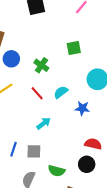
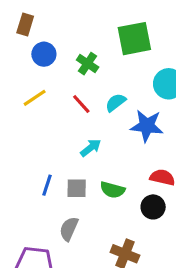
green square: (74, 48) -> (134, 39), size x1.6
blue star: (82, 108) -> (147, 126), size x1.5
green semicircle: (57, 171) -> (113, 190), moved

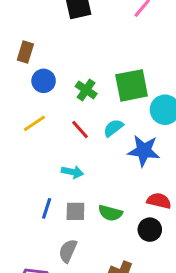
green square: (134, 39) -> (132, 85), moved
cyan arrow: (91, 148) -> (72, 172), moved, turned 50

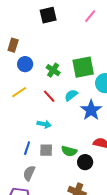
blue star: (144, 151) -> (91, 110), turned 30
black circle: (150, 230) -> (85, 162), moved
gray semicircle: (68, 251) -> (29, 173), moved

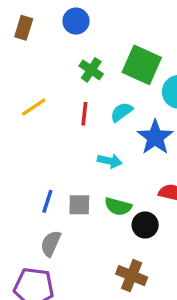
blue circle: (25, 64) -> (76, 21), moved
green square: (83, 67) -> (142, 65), turned 35
red line: (49, 96) -> (84, 114), turned 48
cyan arrow: (44, 124) -> (110, 161), moved

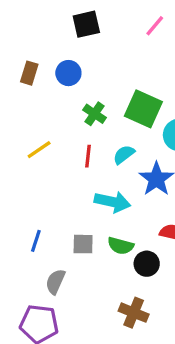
blue circle: (76, 21) -> (68, 73), moved
cyan arrow: (110, 161) -> (112, 202), size x1.5
blue line: (47, 201) -> (36, 241), moved

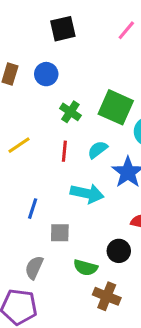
blue line: (36, 241) -> (33, 209), moved
green semicircle: (121, 246) -> (86, 268), moved

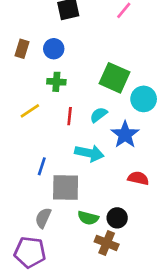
green cross: (70, 112) -> (56, 82), moved, turned -30
gray square: (60, 233) -> (66, 187), size x1.6
black circle: (119, 251) -> (117, 218), moved

